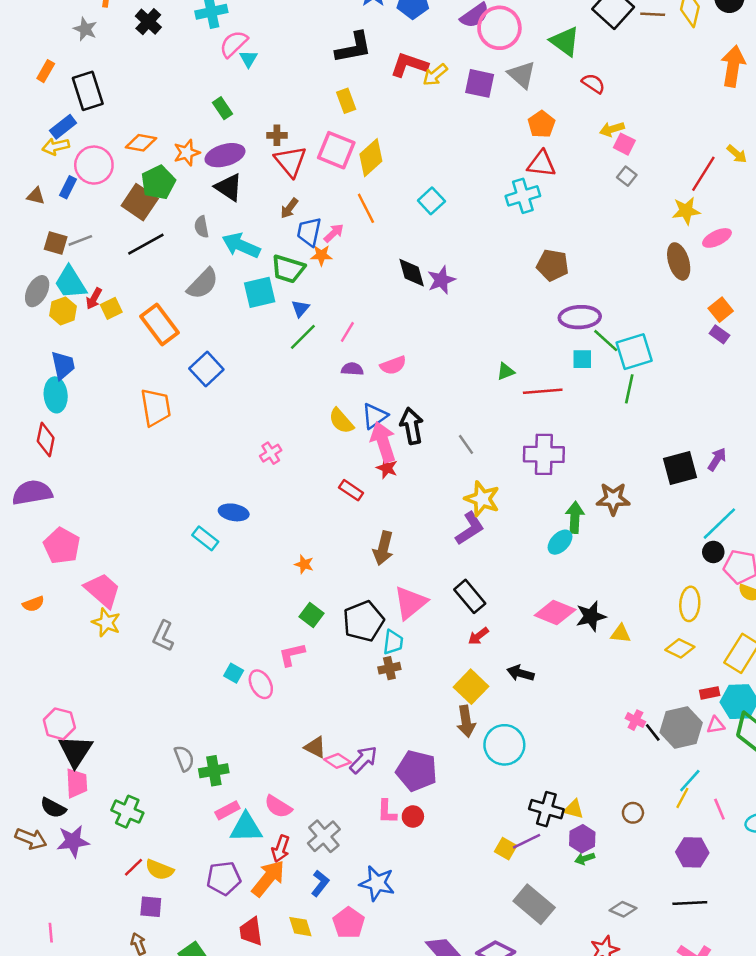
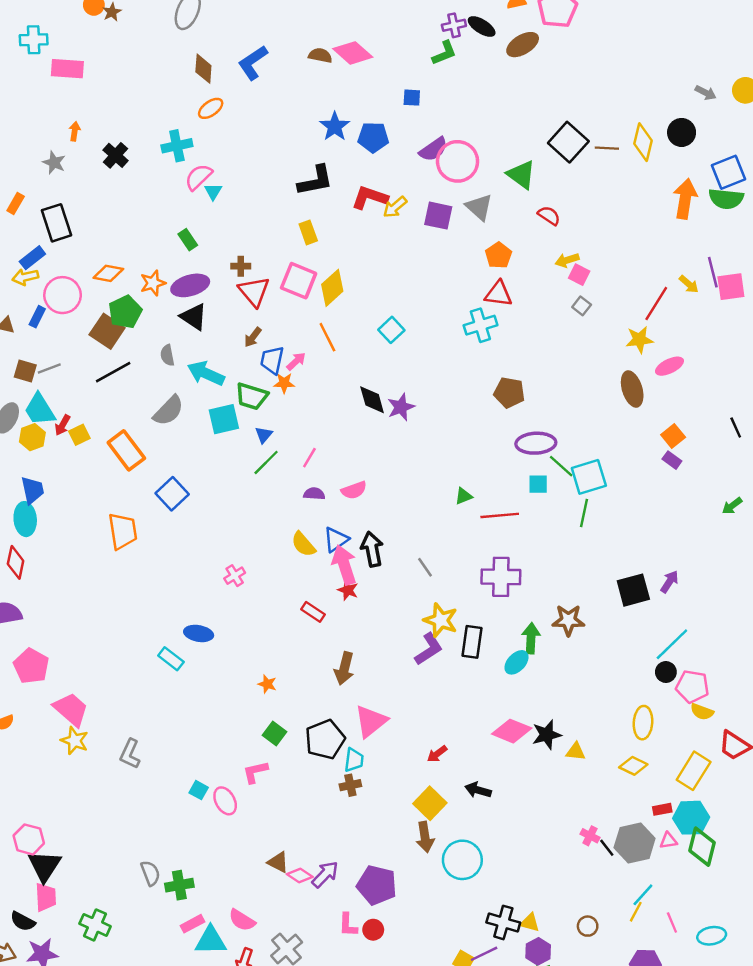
black rectangle: (470, 596) -> (472, 642), moved, turned 48

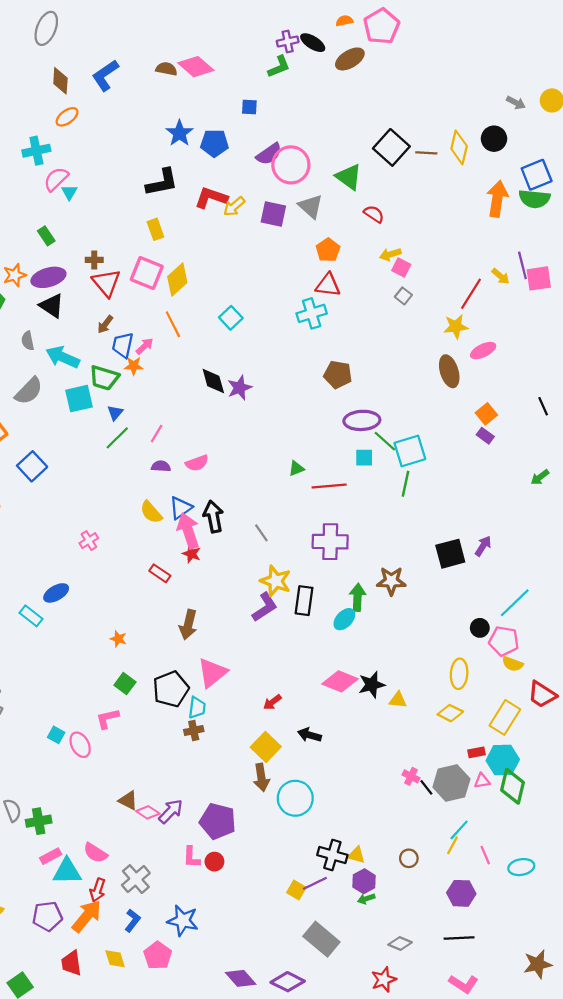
blue ellipse: (199, 633) -> (56, 593), turned -40
cyan line: (672, 644) -> (515, 603), moved

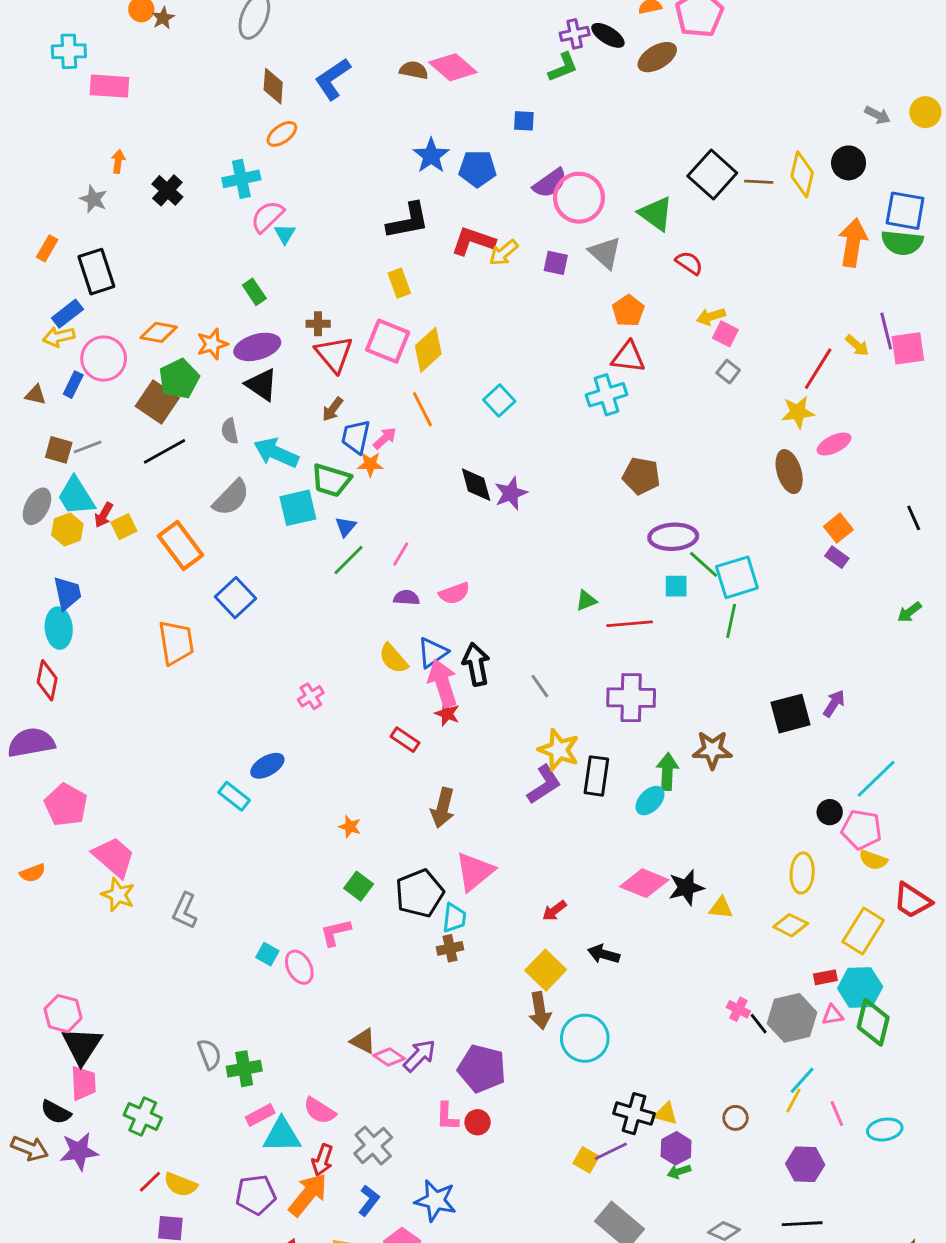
blue square: (537, 175) -> (905, 211), turned 32
purple square: (273, 214) -> (556, 263), size x0.7

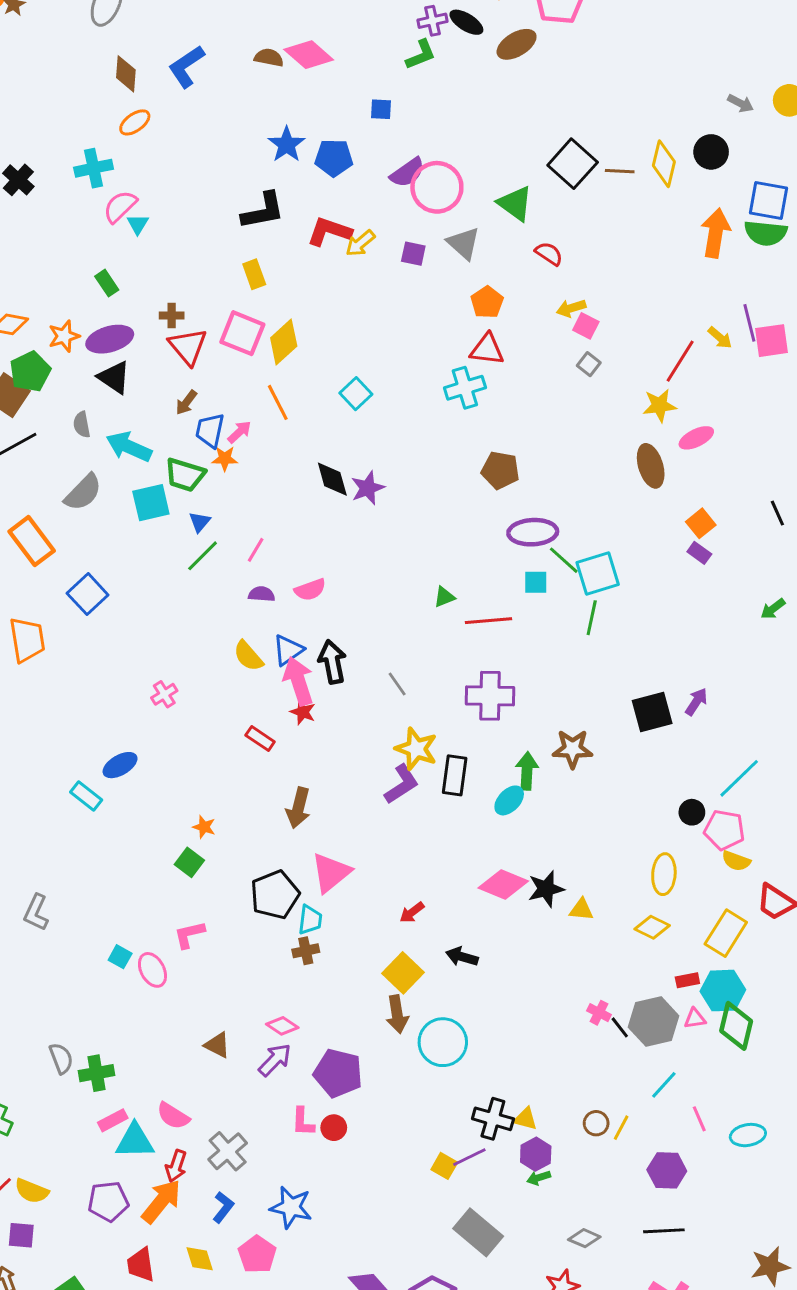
green square: (359, 886) -> (189, 862), moved
pink diamond: (389, 1057) -> (282, 1026), moved
yellow line: (793, 1101) -> (621, 1128), moved

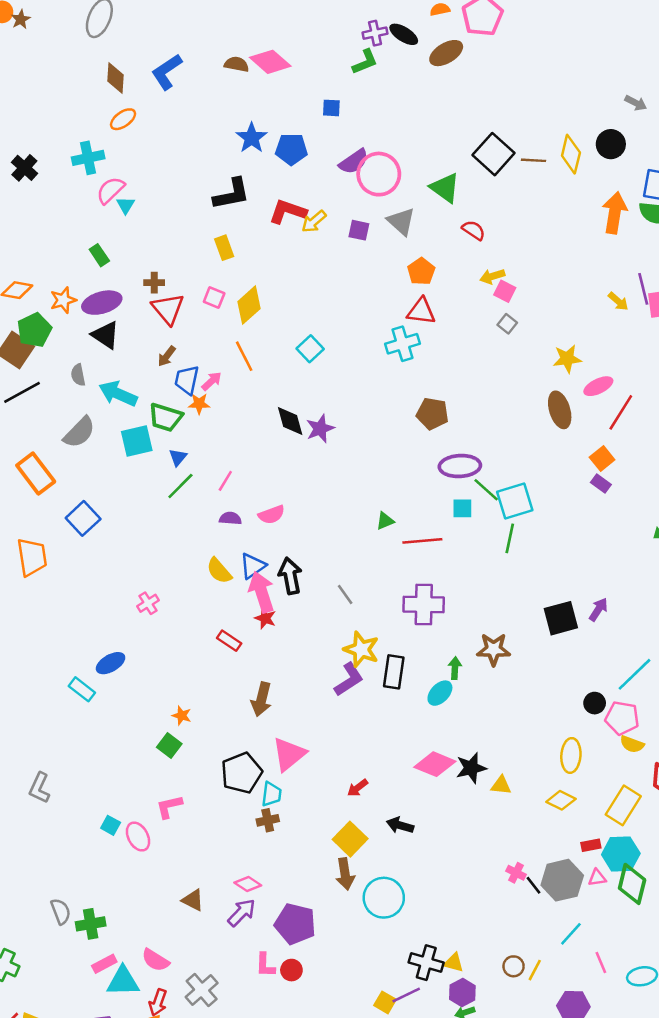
pink square: (242, 333) -> (214, 298), size x0.6
red line: (680, 361) -> (621, 412), moved
green arrow: (527, 771) -> (455, 668), size x0.7

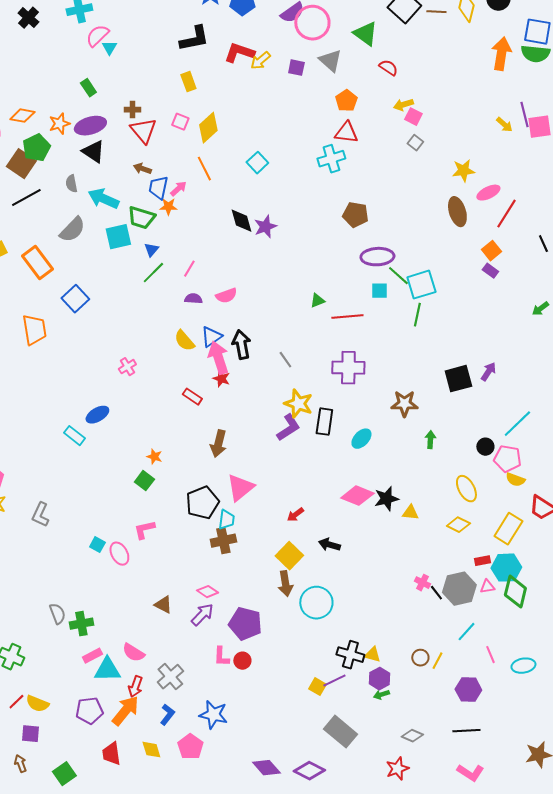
brown arrow: (167, 356) -> (142, 169), turned 72
green arrow: (455, 668) -> (430, 440), moved
yellow ellipse: (571, 755) -> (466, 489), turned -32
brown cross: (268, 820) -> (223, 541), size x1.4

